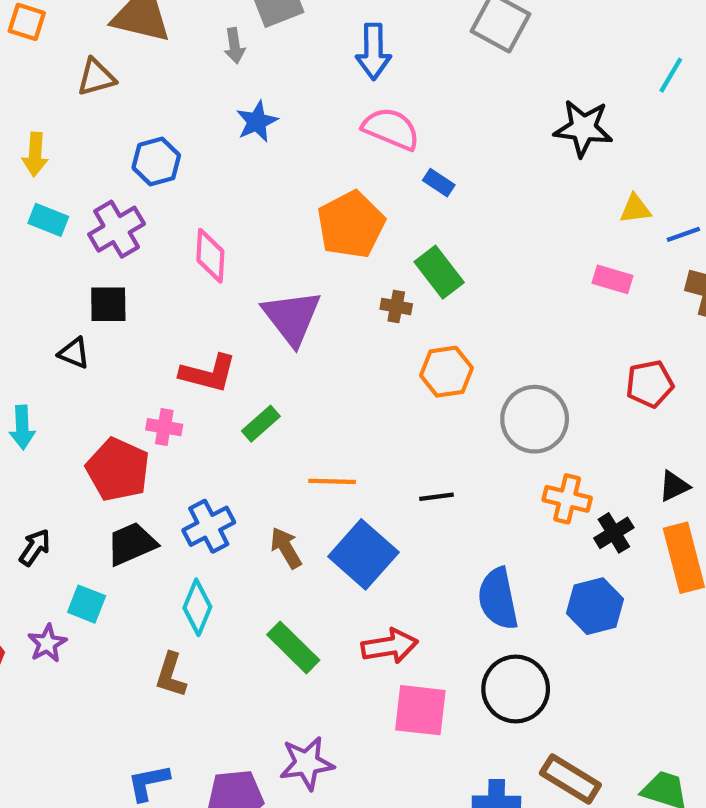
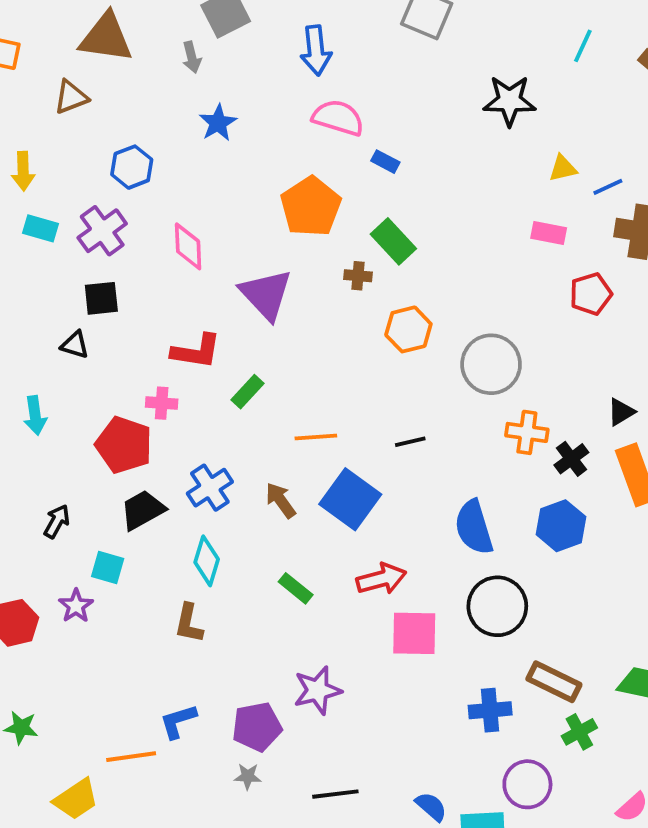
red pentagon: (650, 384) -> (591, 294), moved
green rectangle: (293, 647) -> (296, 588), size x0.7

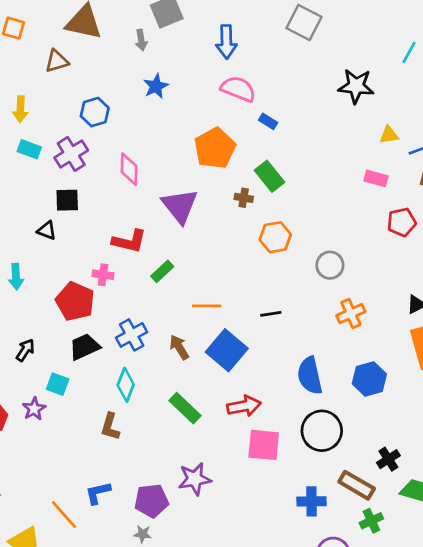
gray circle: (491, 364) -> (330, 265), size x0.7
orange cross: (527, 432) -> (351, 314), turned -36
black cross: (571, 459) -> (388, 459), moved
green rectangle: (296, 588) -> (185, 408), size x1.4
orange line: (131, 757) -> (64, 515), turned 52

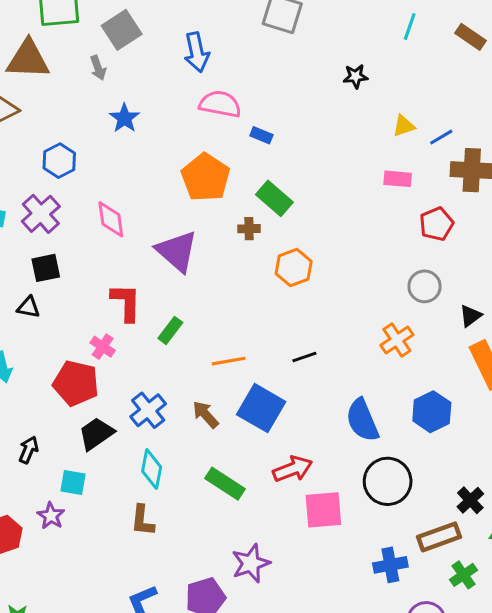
black star: (356, 86) -> (356, 76), size x0.6
red L-shape: (129, 241) -> (126, 302), turned -92
gray circle: (330, 265) -> (425, 286), moved
pink cross: (103, 275) -> (103, 347), turned 36
brown rectangle: (357, 485) -> (439, 537), turned -40

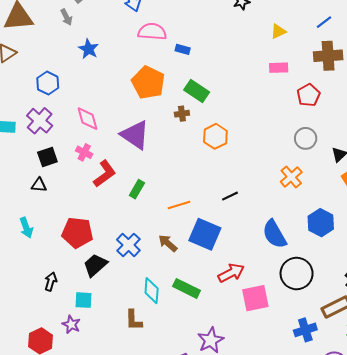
blue line: (441, 137) -> (324, 22), moved
red L-shape: (126, 302) -> (105, 174), turned 60
pink cross: (103, 347) -> (84, 152), moved
cyan diamond: (152, 469) -> (152, 291), moved

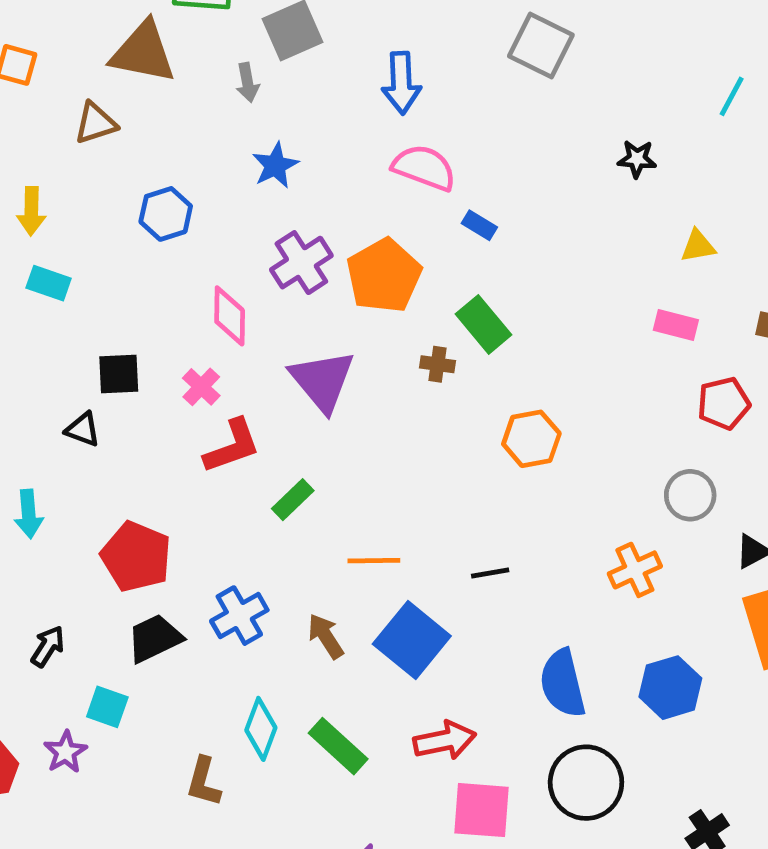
purple cross: (40, 121) -> (301, 263), moved
orange hexagon: (215, 136) -> (531, 439), moved

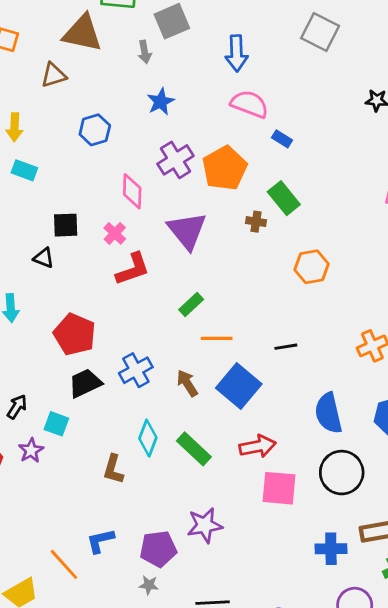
green rectangle: (293, 500) -> (191, 305), moved
black arrow: (48, 646) -> (17, 407), moved

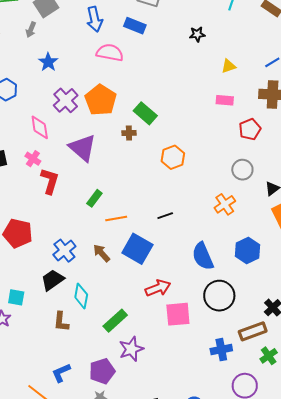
gray arrow: (145, 52) -> (31, 30), turned 42
blue rectangle: (282, 139) -> (135, 26), moved, size x1.5
red L-shape: (133, 269) -> (50, 181), turned -44
black trapezoid: (85, 383) -> (53, 280), moved
green rectangle: (194, 449) -> (115, 321), moved, turned -75

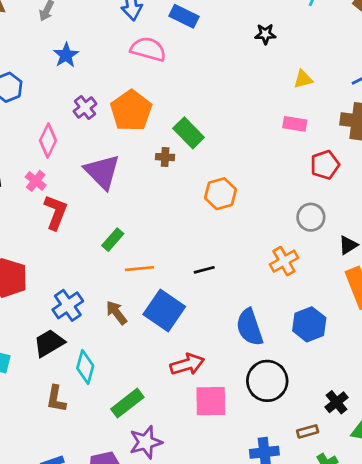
purple cross: (66, 100) -> (85, 108), size x0.7
pink diamond: (40, 127) -> (48, 140), turned 30
brown rectangle: (253, 331) -> (308, 431), size x0.6

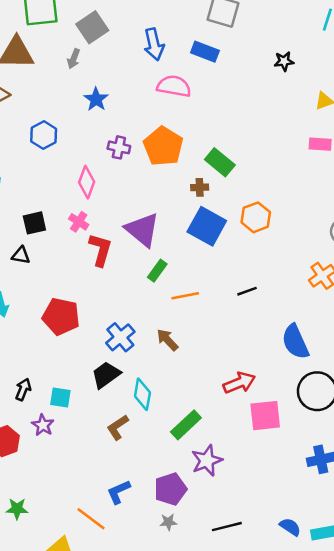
purple cross: (85, 108) -> (119, 147), turned -35
purple triangle: (102, 172) -> (142, 230), moved
blue square: (164, 311) -> (207, 226), moved
brown L-shape: (56, 399) -> (118, 427), turned 52

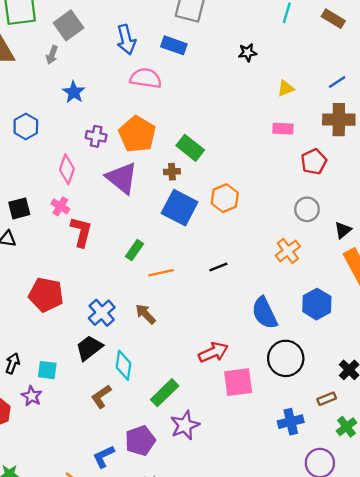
purple triangle: (142, 230) -> (122, 178), moved
purple pentagon: (170, 489) -> (140, 441), moved

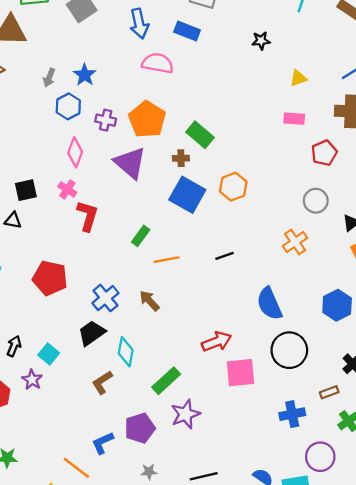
gray arrow: (52, 55) -> (49, 78), moved
blue hexagon: (26, 127) -> (68, 106), moved
blue hexagon: (317, 304) -> (337, 305), moved
cyan square: (47, 370) -> (49, 354), turned 30

